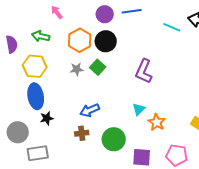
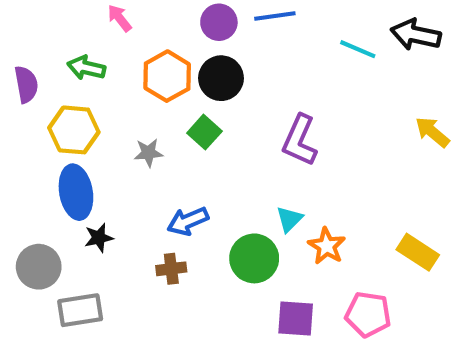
gray star: (77, 69) -> (148, 153), moved
green circle: (114, 139) -> (254, 258), moved

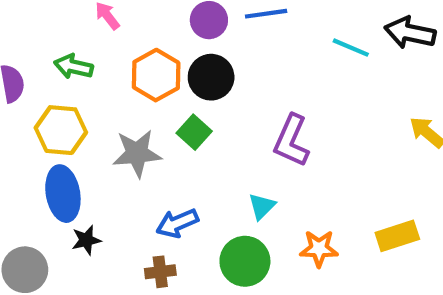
gray star: (148, 153) -> (137, 153), size x1.6
cyan triangle: (289, 219) -> (262, 206), moved
orange star: (327, 246) -> (319, 249), turned -30
yellow rectangle: (418, 252) -> (397, 236), moved, turned -51

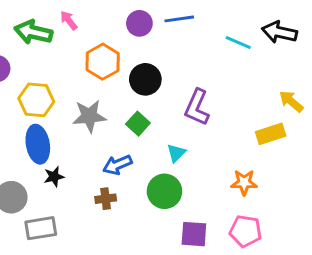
green arrow: (74, 67) -> (33, 32), moved, size x1.4
black circle: (211, 77) -> (145, 79), moved
green square: (194, 132) -> (138, 124), moved
yellow rectangle: (397, 236) -> (271, 134), moved
orange star: (319, 249) -> (244, 182), moved

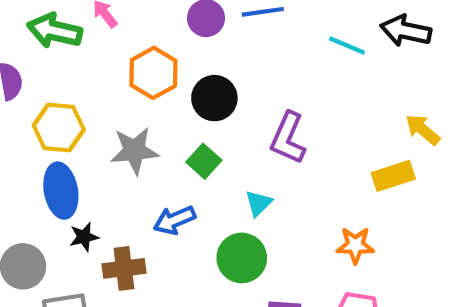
brown cross: (106, 199) -> (124, 268), moved, size x1.4

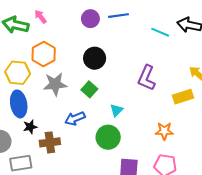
orange hexagon: (153, 73) -> (44, 54), moved
purple L-shape: (288, 138) -> (147, 78), moved

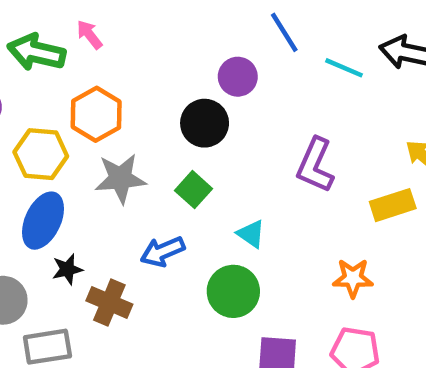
blue line: (119, 16) -> (284, 32), moved, turned 66
purple circle: (90, 19) -> (238, 77), moved
blue ellipse: (19, 104) -> (43, 221), turned 35
cyan triangle: (116, 110) -> (251, 234), turned -40
brown cross: (50, 142) -> (109, 302), turned 30

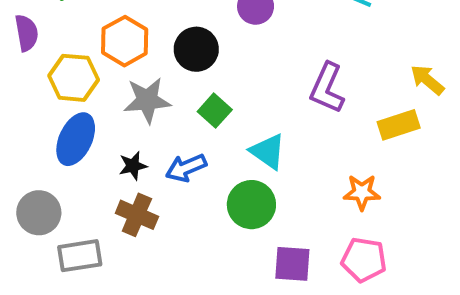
black circle: (205, 123) -> (196, 49), moved
cyan triangle: (251, 234) -> (268, 151), size x1.4
black star: (67, 269) -> (133, 166), moved

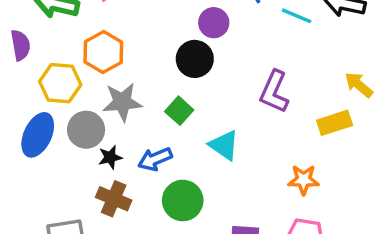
black circle: (196, 49) -> (195, 59), moved
blue ellipse: (76, 139) -> (38, 135), moved
green circle: (251, 205) -> (183, 200), moved
gray circle: (39, 213) -> (86, 130), moved

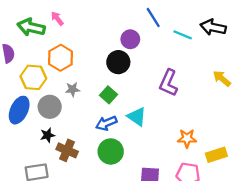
gray star: (122, 102) -> (73, 89), size x0.6
yellow rectangle: (335, 123) -> (216, 155), moved
black star: (110, 157) -> (47, 135), moved
blue arrow: (155, 159) -> (106, 123), moved

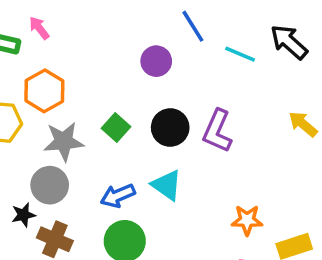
black arrow: (213, 27) -> (289, 42), turned 30
black circle: (118, 62) -> (170, 128), moved
gray star: (73, 89) -> (64, 141), size x1.6
green square: (108, 95) -> (116, 128), moved
gray circle: (50, 107) -> (50, 185), moved

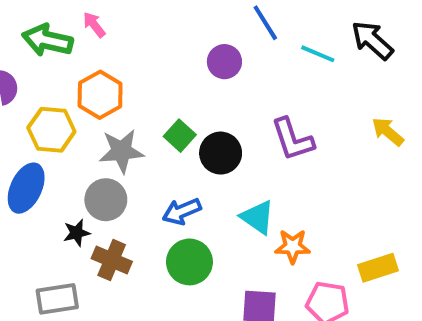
black circle: (170, 128) -> (221, 153), moved
purple L-shape: (217, 131) -> (293, 139), turned -42
cyan triangle: (167, 185) -> (258, 217), moved
orange star: (247, 220) -> (293, 246), moved

